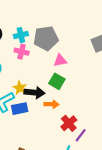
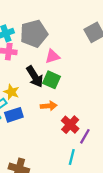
black arrow: (34, 92) -> (35, 77), moved, turned 60

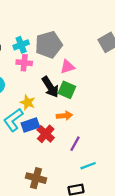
red cross: (70, 125) -> (46, 134), moved
purple line: (85, 136) -> (75, 144), moved
cyan line: (72, 157) -> (88, 166), turned 56

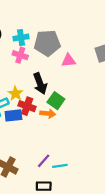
pink triangle: (67, 67) -> (69, 60), moved
green square: (67, 90) -> (56, 101), moved
red cross: (46, 134) -> (27, 106), moved, turned -35
purple line: (75, 144) -> (44, 161), moved

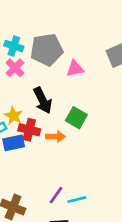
cyan cross: (21, 38) -> (14, 46), turned 32
pink cross: (20, 55) -> (15, 68), turned 32
green square: (56, 101) -> (76, 118), moved

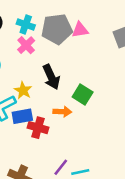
pink triangle: (75, 69) -> (80, 30), moved
red cross: (29, 130) -> (38, 128), moved

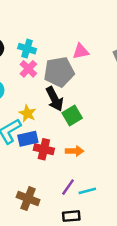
gray pentagon: (57, 29) -> (59, 72), moved
green square: (83, 94) -> (72, 116), moved, turned 30
orange arrow: (62, 112) -> (75, 151), moved

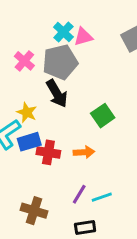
cyan cross: (27, 49) -> (63, 32), moved, turned 30
green square: (72, 116) -> (103, 116), moved

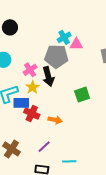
pink cross: (24, 61) -> (30, 70), moved
yellow star: (27, 112) -> (33, 87), moved
green square: (103, 116) -> (82, 95), moved
cyan line: (102, 197) -> (69, 161), moved

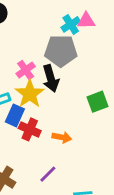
pink triangle: (76, 44) -> (86, 21), moved
yellow star: (33, 87) -> (30, 94), size x1.5
blue rectangle: (21, 103) -> (15, 115), turned -63

